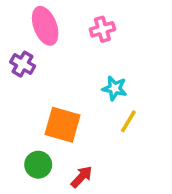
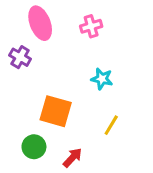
yellow line: (128, 121) -> (111, 125), moved

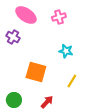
pink ellipse: (40, 23) -> (26, 15), turned -35
green circle: (34, 147) -> (14, 100), moved

